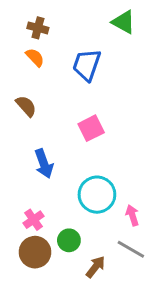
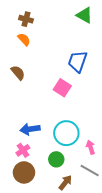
blue trapezoid: (87, 65) -> (77, 62), moved
pink square: (91, 128) -> (62, 88), turned -30
blue arrow: (44, 164) -> (30, 129), moved, turned 102
green circle: (69, 240) -> (56, 159), moved

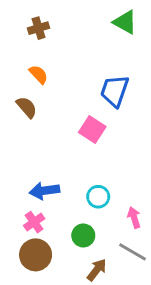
brown cross: (26, 19) -> (39, 28), turned -32
orange semicircle: (24, 39) -> (39, 74), moved
cyan circle: (66, 133) -> (98, 197), size x0.6

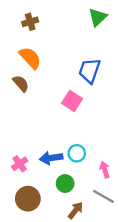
green triangle: (125, 22) -> (98, 17), turned 48
orange semicircle: (39, 74) -> (30, 58), size x1.5
blue arrow: (44, 191) -> (51, 158), moved
pink cross: (34, 222) -> (20, 164), moved

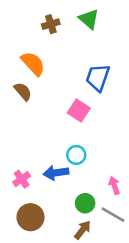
green triangle: (98, 17) -> (89, 19), moved, turned -36
brown cross: (30, 22) -> (51, 24), moved
cyan circle: (77, 153) -> (76, 155), moved
green circle: (65, 184) -> (85, 203), moved

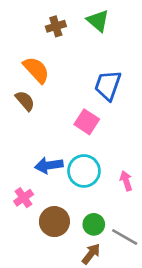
cyan circle: (76, 155) -> (84, 171), size x1.5
blue arrow: (56, 173) -> (49, 165), moved
pink arrow: (114, 185) -> (126, 181), moved
brown circle: (30, 217) -> (54, 222), moved

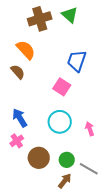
brown cross: (56, 26) -> (40, 19), size x1.6
blue arrow: (49, 165) -> (20, 118), moved, turned 66

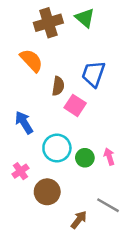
brown semicircle: (18, 72) -> (58, 86), moved, turned 49
blue arrow: (20, 118) -> (24, 122), moved
cyan circle: (60, 122) -> (57, 148), moved
green circle: (67, 160) -> (85, 158), moved

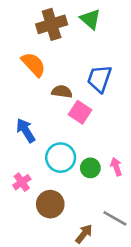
brown semicircle: (58, 86) -> (62, 92), turned -90

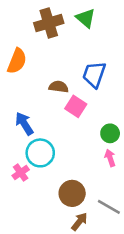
orange semicircle: (33, 64) -> (17, 61), moved, turned 65
cyan circle: (61, 158) -> (40, 153), moved
green circle: (90, 168) -> (110, 133), moved
brown circle: (50, 204) -> (72, 193), moved

